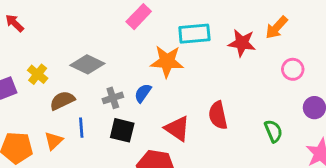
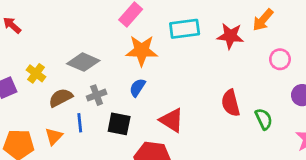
orange star: (167, 61) -> (142, 51), moved
gray cross: (113, 98) -> (97, 95), moved
red semicircle: (218, 115) -> (231, 103), moved

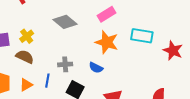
gray diamond: (83, 62) -> (65, 22), moved
blue semicircle: (137, 88) -> (96, 68), turned -112
brown semicircle: (61, 98) -> (25, 57), moved, turned 36

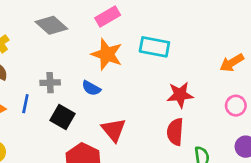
red star: (173, 50) -> (180, 95), moved, turned -30

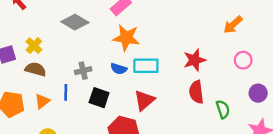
cyan rectangle: (154, 47) -> (146, 66), moved
red triangle: (114, 130) -> (144, 100), turned 40

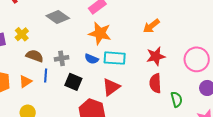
orange arrow: (233, 25) -> (151, 26), moved
pink circle: (243, 60) -> (197, 59), size x1.6
brown semicircle: (36, 69) -> (35, 56), moved

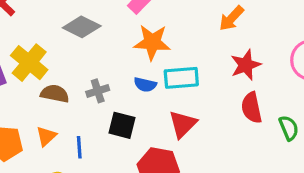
yellow cross: (22, 34) -> (29, 63), size x1.6
blue line: (46, 76) -> (79, 147), moved

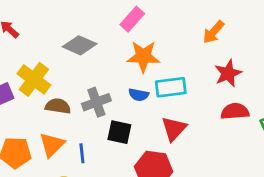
gray cross: (98, 91) -> (96, 102), size x1.4
red semicircle: (252, 108) -> (235, 111), turned 100
orange triangle: (46, 136) -> (52, 145), size x1.4

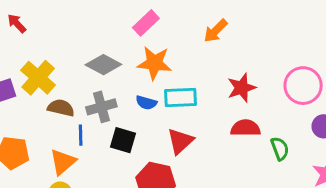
orange arrow: (214, 32) -> (216, 31), moved
gray diamond: (80, 45) -> (103, 65), moved
orange triangle: (52, 145) -> (63, 162), moved
blue line: (82, 153) -> (81, 135), moved

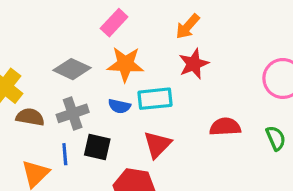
red star: (242, 88) -> (194, 64), moved
blue line: (81, 135) -> (65, 154), moved
green semicircle: (280, 149) -> (276, 138), moved

